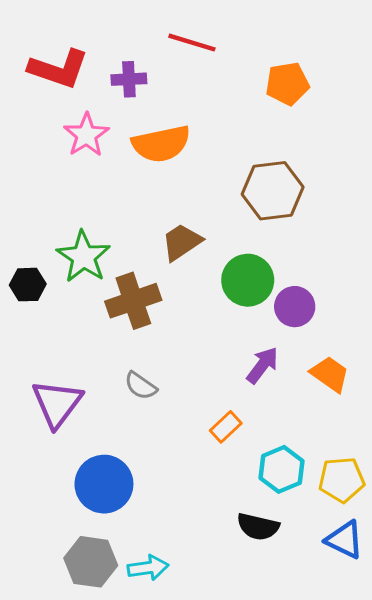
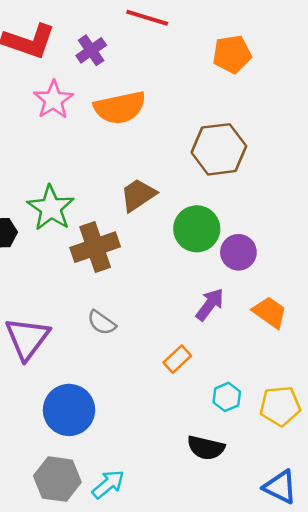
purple cross: (129, 79) -> (91, 50), turned -32
cyan hexagon: (281, 469) -> (227, 397), size x0.7
blue triangle: (345, 540) -> (280, 487), moved
cyan arrow: (148, 568) -> (108, 484), turned -32

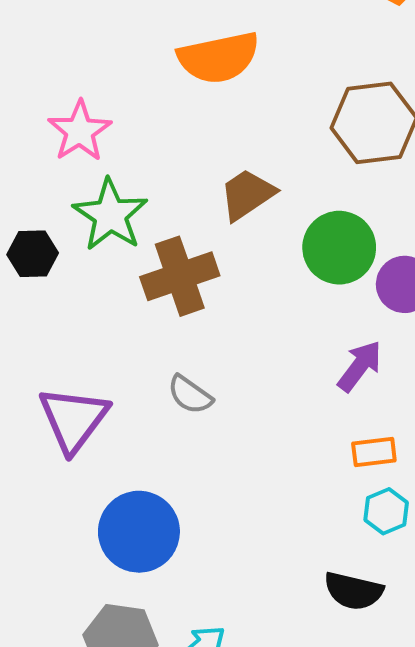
pink star: (53, 100) -> (80, 131), moved
orange rectangle: (177, 359) -> (374, 452), moved, turned 36

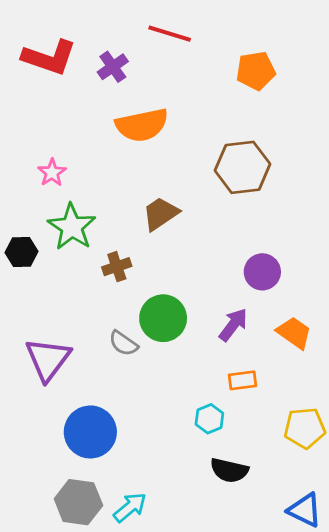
pink star: (80, 131) -> (52, 173), size x0.7
green circle: (339, 248) -> (163, 318), moved
brown cross: (180, 276) -> (117, 267), size x0.6
cyan hexagon: (386, 511) -> (209, 419), moved

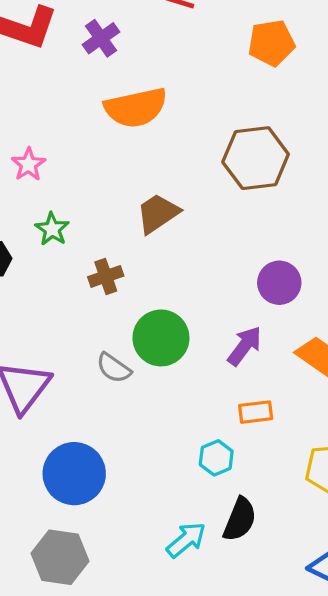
green star: (72, 227) -> (52, 229), size x0.6
black semicircle: (229, 470) -> (240, 519), turned -81
cyan arrow: (130, 507) -> (186, 540), moved

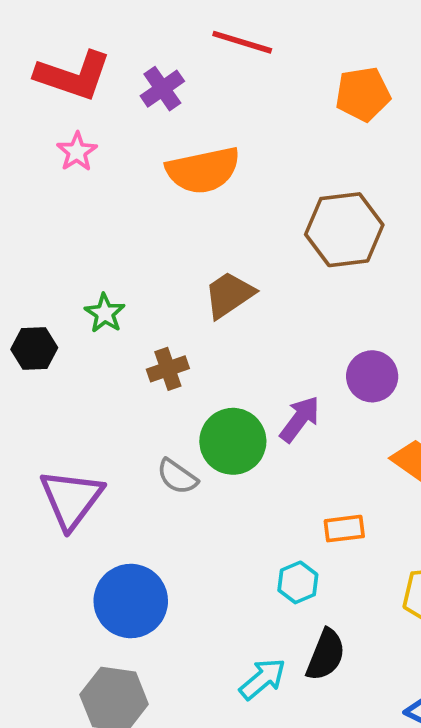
pink star: (28, 164) -> (77, 152), moved
purple arrow: (245, 346) -> (300, 419), moved

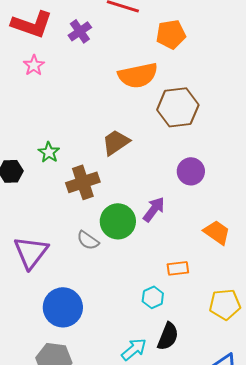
orange pentagon: (363, 94) -> (171, 34), moved
orange semicircle: (203, 170) -> (138, 75), moved
brown cross: (168, 369) -> (83, 182), size x1.5
purple circle: (372, 376) -> (191, 171), moved

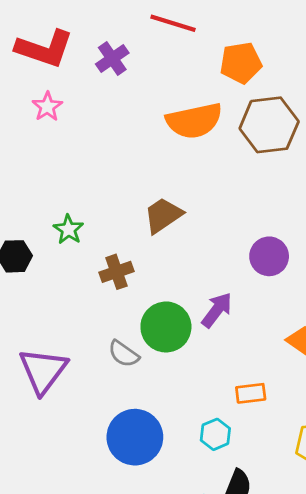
brown hexagon: (178, 107) -> (269, 125), moved
brown cross: (83, 182) -> (116, 272), size x0.7
blue circle: (63, 307) -> (135, 437), moved

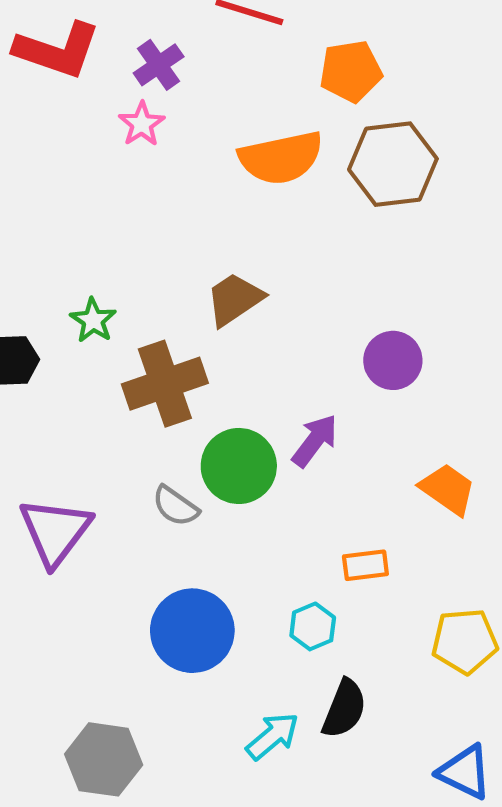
pink star: (47, 107) -> (142, 124), moved
brown cross: (116, 272) -> (165, 384), size x1.6

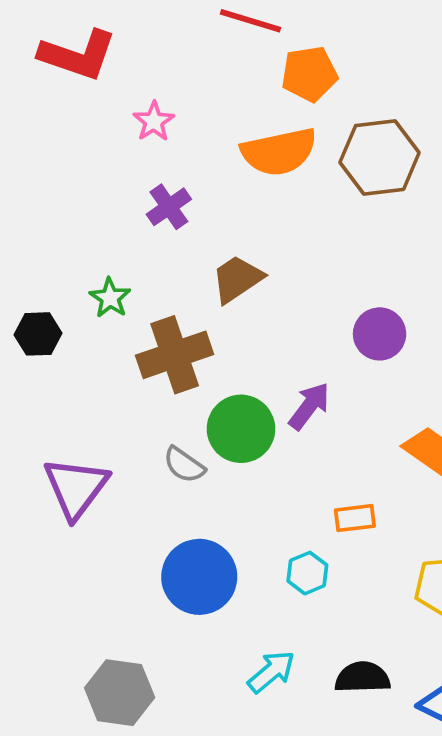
purple cross: (159, 65) -> (169, 207), moved
orange pentagon: (351, 71) -> (309, 74), moved
black semicircle: (344, 709) -> (362, 677), moved, turned -114

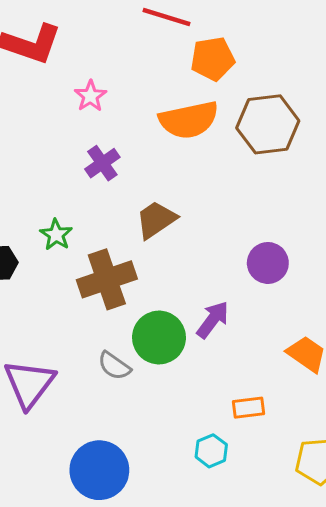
blue circle: (199, 577) -> (99, 470), moved

